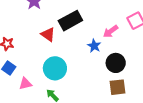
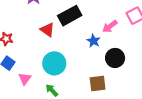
pink triangle: (25, 84) -> (25, 79), turned -40
brown square: (117, 87) -> (98, 83), moved

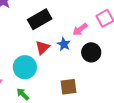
red triangle: (47, 30) -> (42, 48), moved, turned 42
black circle: (115, 58) -> (91, 52), moved

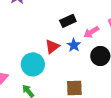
black rectangle: (40, 19) -> (68, 21), moved, size x0.7

